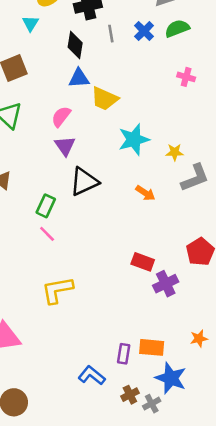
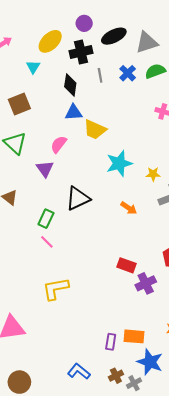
purple triangle: (65, 146) -> (45, 169), moved
blue L-shape: (92, 376) -> (79, 371), moved

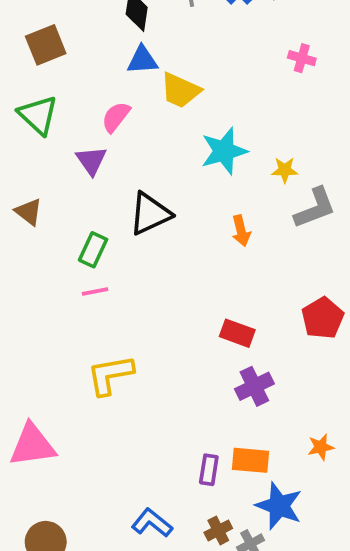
orange arrow: (129, 208) -> (241, 231), turned 42
pink line: (47, 242) -> (95, 291), turned -56
purple cross: (146, 283) -> (254, 386), moved

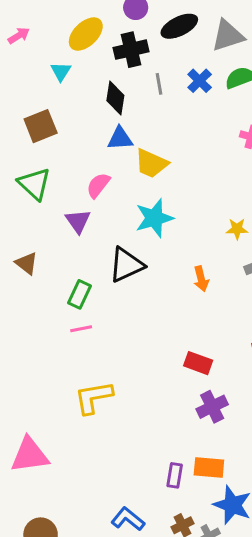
cyan star: (224, 151) -> (154, 218), moved

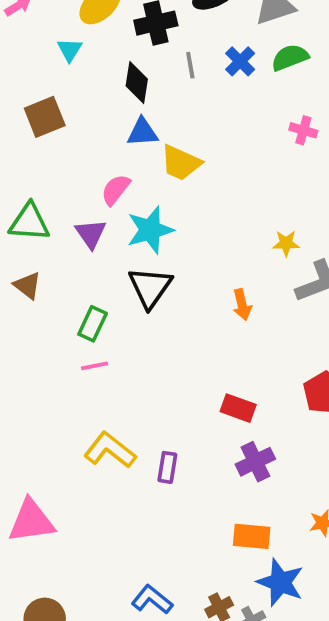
green triangle: (34, 184) -> (29, 222), moved, turned -39
cyan star: (154, 218) -> (150, 230), moved
black triangle: (126, 265) -> (150, 287), turned -30
yellow L-shape: (94, 397) -> (110, 450), turned 48
purple rectangle: (175, 475) -> (167, 467), moved

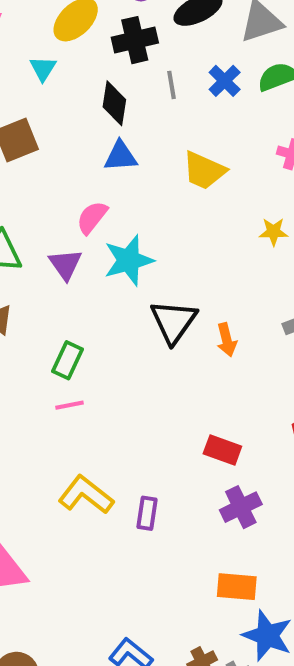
yellow trapezoid: (181, 163) -> (204, 171), moved
yellow star: (286, 243) -> (273, 232), moved
black triangle: (150, 287) -> (174, 321), moved

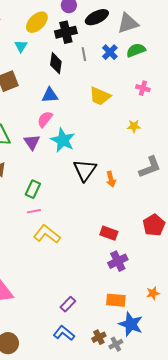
blue triangle: (121, 156) -> (50, 95), moved
cyan star: (129, 260) -> (63, 140), turned -30
yellow L-shape: (86, 495) -> (47, 234), moved
purple rectangle: (147, 513) -> (68, 304), moved, turned 35

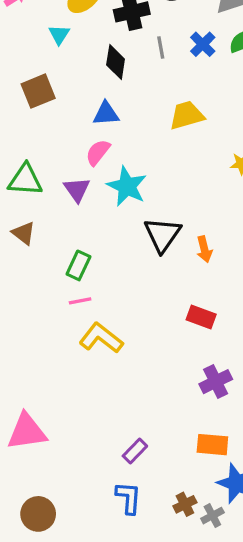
yellow trapezoid: (100, 96) -> (187, 115), turned 140
red rectangle: (109, 233) -> (201, 317), moved
blue L-shape: (64, 333) -> (129, 498), turned 55

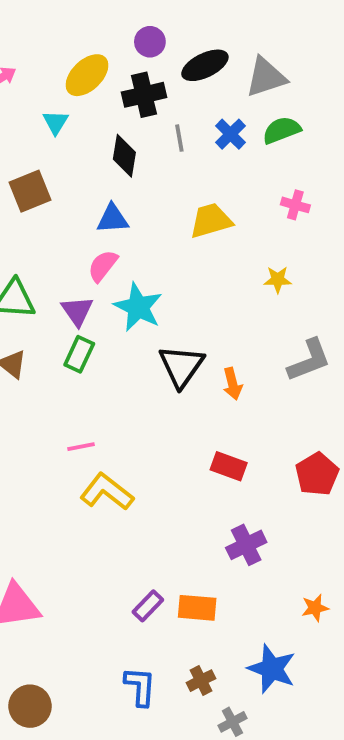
green rectangle: (78, 265) -> (79, 354), moved
orange rectangle: (212, 445) -> (197, 608), moved
purple rectangle: (135, 451) -> (148, 606), moved
brown cross: (185, 504) -> (201, 681), moved
gray cross: (212, 516) -> (232, 722), moved

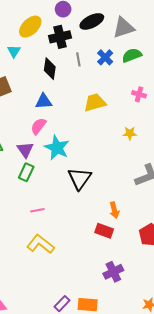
orange arrow: (232, 384) -> (114, 210), moved
pink line: (81, 447) -> (37, 210), moved

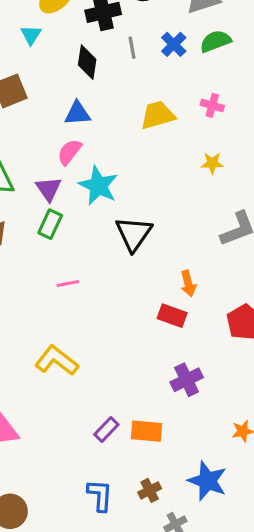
pink cross: (139, 94) -> (212, 105), moved
yellow L-shape: (41, 244) -> (57, 361), moved

